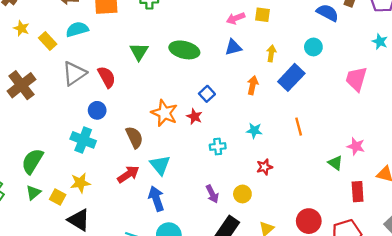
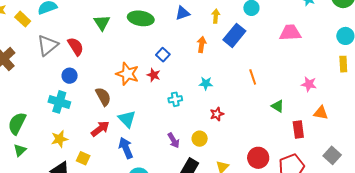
pink trapezoid: (356, 79) -> (290, 33), turned 75
orange line: (299, 127) -> (253, 77), moved
pink star: (356, 146) -> (309, 84), moved
yellow square: (58, 197) -> (83, 158), moved

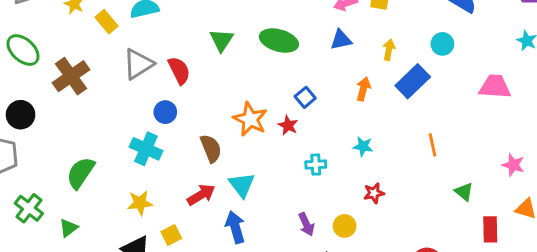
green triangle: (20, 150) -> (69, 228), moved
yellow square: (83, 158) -> (171, 235), turned 32

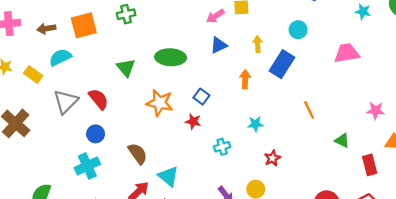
orange star: (250, 119) -> (160, 103), moved
cyan cross: (146, 149) -> (87, 166), turned -35

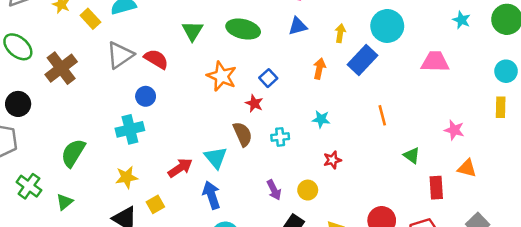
cyan circle: (298, 30) -> (387, 26), size x1.6
red semicircle: (99, 99) -> (156, 59), turned -30
brown semicircle: (138, 154) -> (243, 134), moved

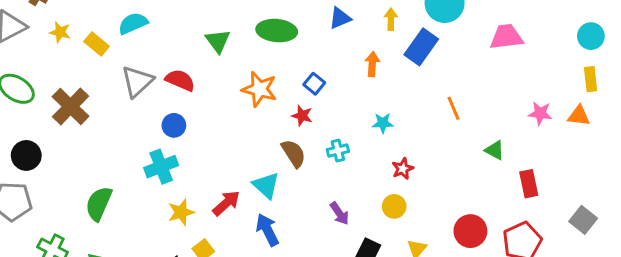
orange triangle: (467, 168) -> (579, 116), moved
yellow star: (127, 177) -> (181, 212), moved
yellow circle: (308, 190) -> (394, 206), moved

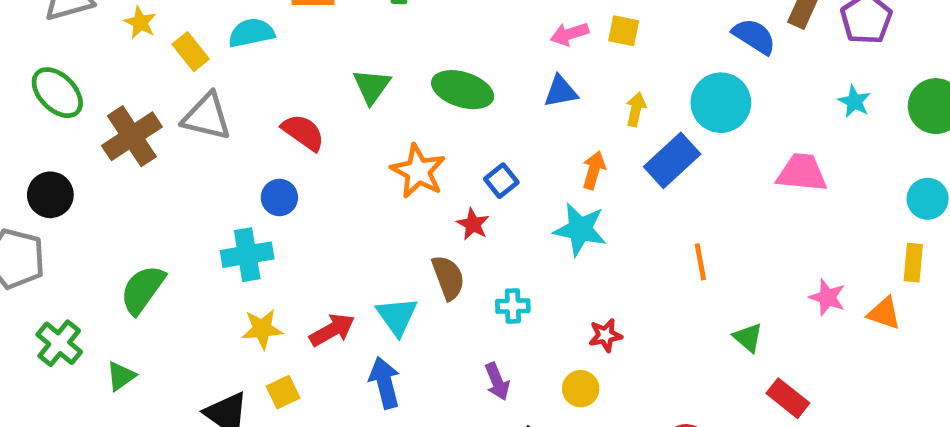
gray triangle: (137, 81) -> (207, 117), moved, turned 44
cyan star: (383, 123) -> (580, 229), moved, size x1.6
cyan cross: (338, 151) -> (513, 306), moved
red rectangle: (529, 184) -> (788, 398), turned -52

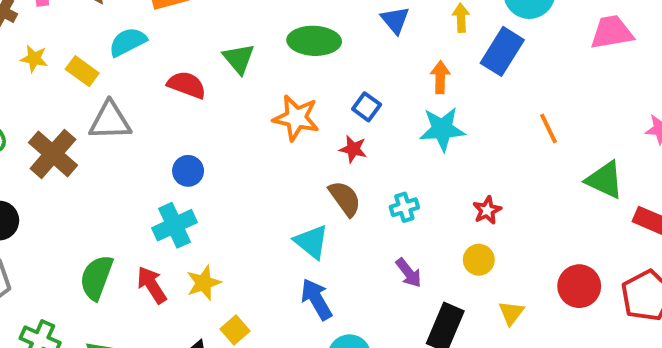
blue triangle: (561, 91) -> (395, 20), turned -44
red semicircle: (303, 132) -> (187, 85), moved
red arrow: (332, 330) -> (152, 285), moved, turned -78
green triangle: (748, 337) -> (605, 180), size x1.5

